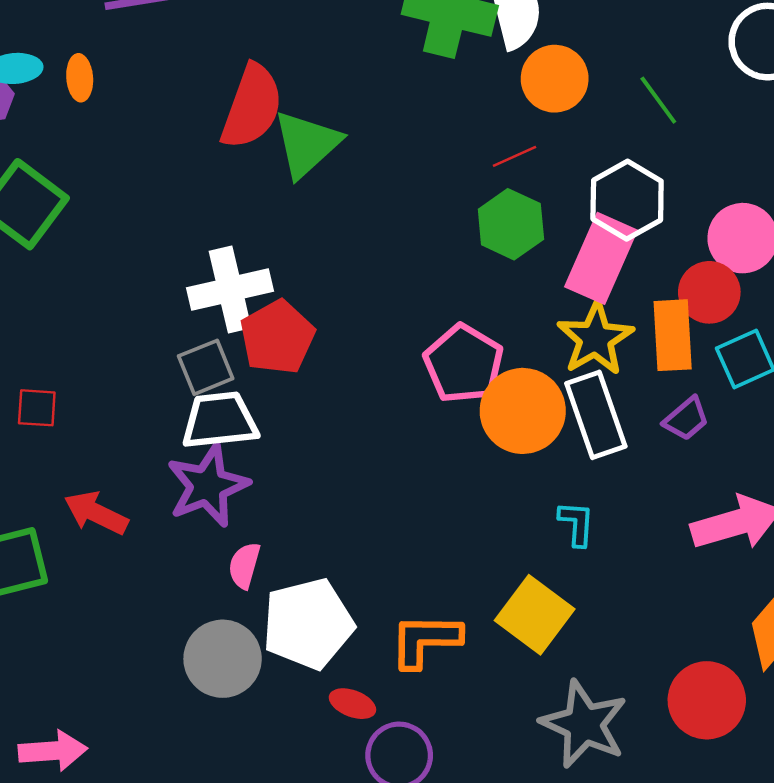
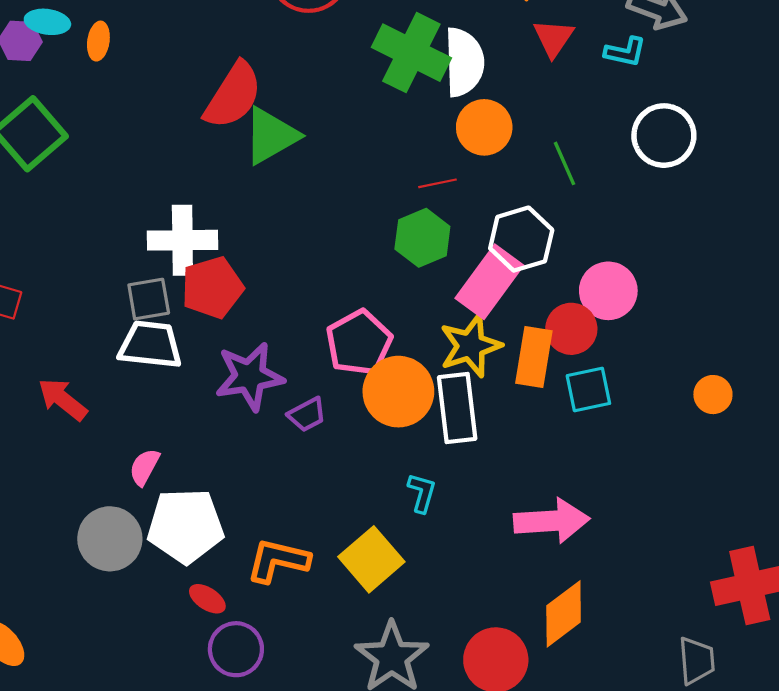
purple trapezoid: (686, 419) -> (307, 415), moved
purple star: (208, 486) -> (249, 376), moved
red arrow: (96, 513) -> (63, 399), moved

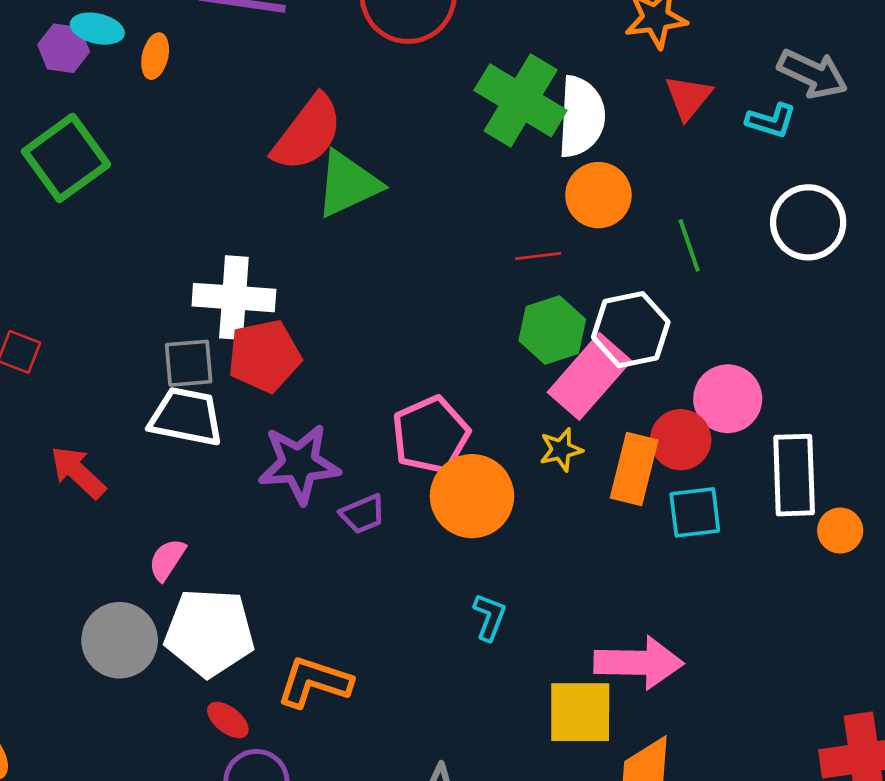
green hexagon: (422, 238) -> (552, 330), moved
yellow star: (470, 346) -> (561, 450), size x0.6
white rectangle: (457, 408) -> (794, 475), moved
yellow square: (371, 559) -> (580, 712), moved, turned 36

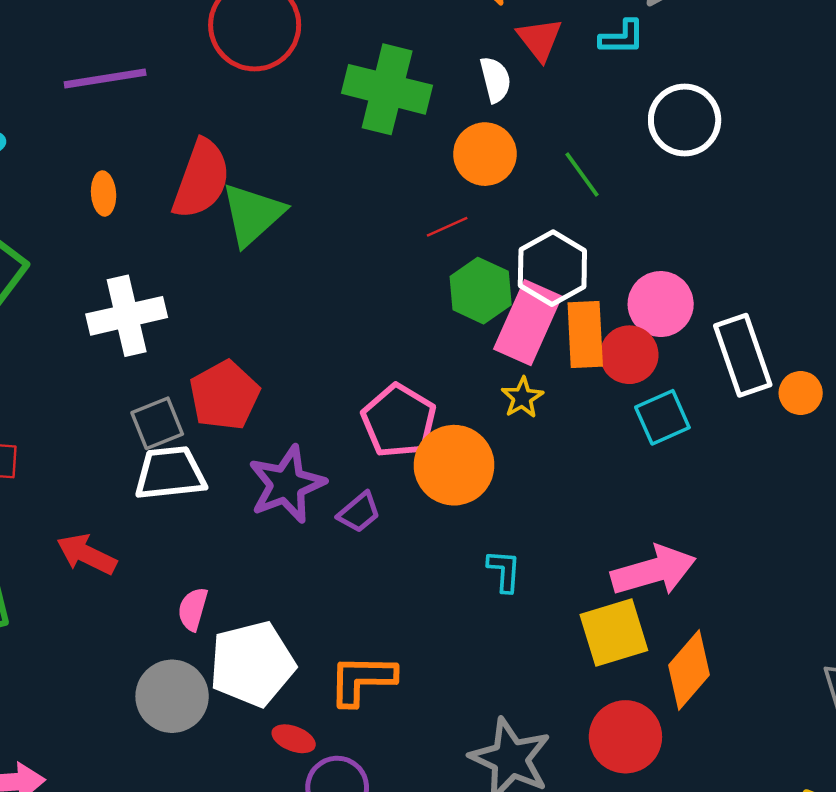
orange ellipse: (155, 56) -> (104, 193), moved
white semicircle: (581, 117) -> (495, 80), moved, size x0.6
white cross: (234, 298) -> (127, 316), moved
orange rectangle: (634, 469) -> (585, 335), moved

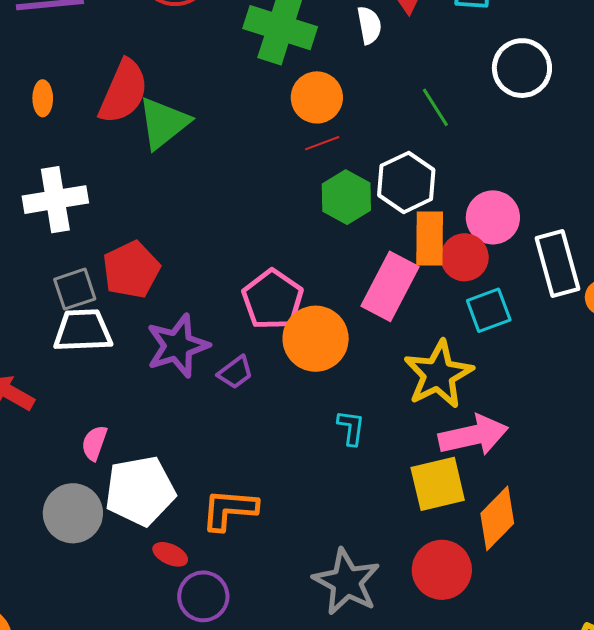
orange circle: (485, 154) -> (317, 97), moved
pink rectangle: (528, 323) -> (390, 286), moved
yellow star: (522, 398) -> (438, 374), moved, size x2.0

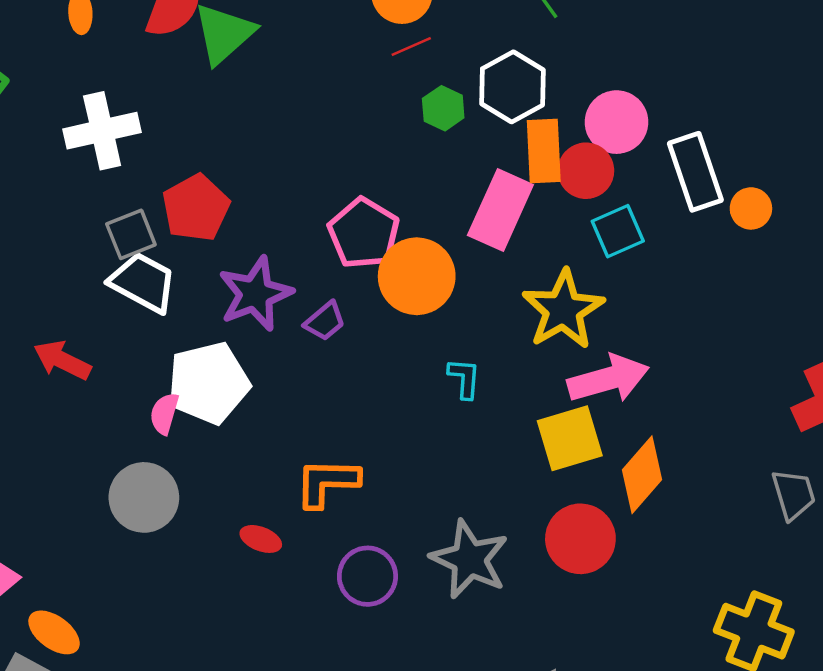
green hexagon: (346, 197) -> (443, 108), size x0.7
white trapezoid: (83, 331) -> (143, 282), turned 34
white pentagon: (140, 491) -> (208, 383), moved
purple circle: (203, 596) -> (367, 576), moved

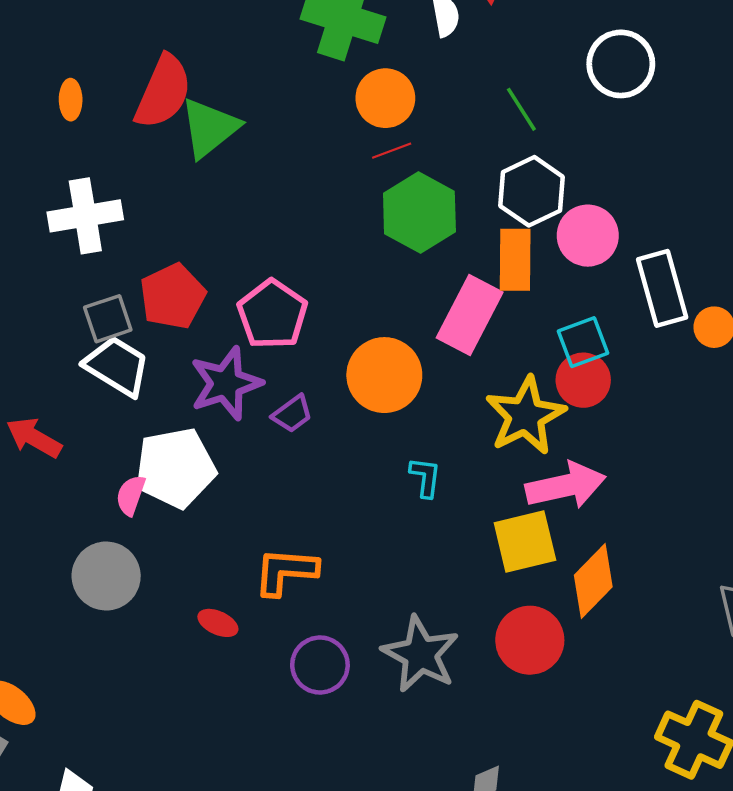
white hexagon: (512, 87) -> (532, 191), moved
green hexagon: (443, 108) -> (419, 213), size x1.8
red circle: (586, 171) -> (583, 380), moved
pink pentagon: (364, 233) -> (272, 314), moved

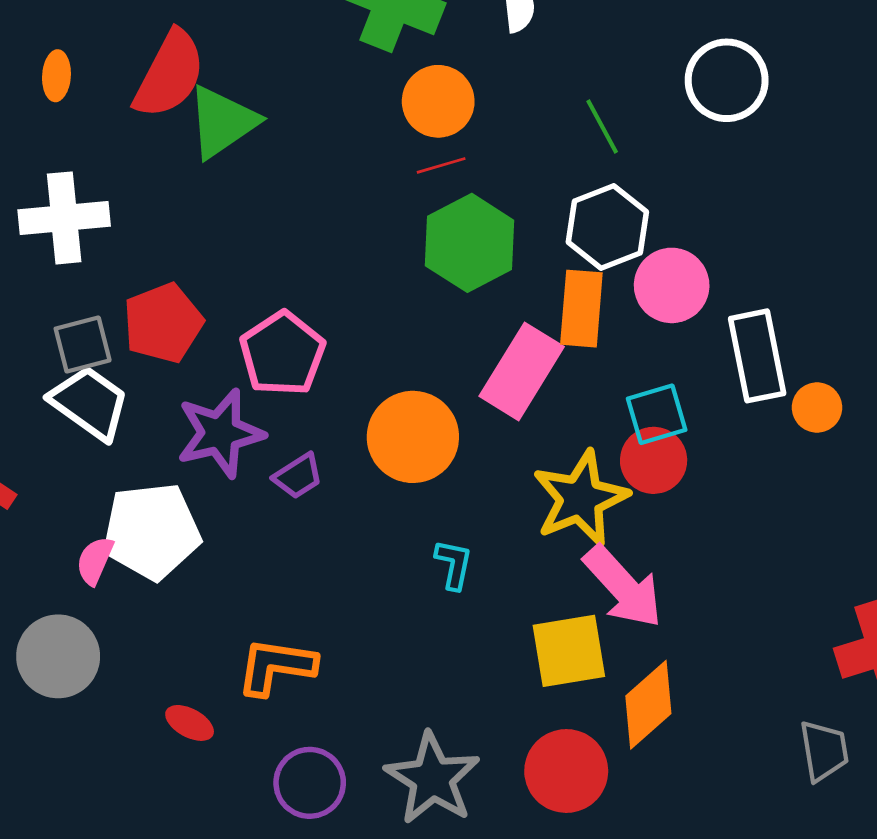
pink arrow: (566, 486) -> (623, 587), turned 56

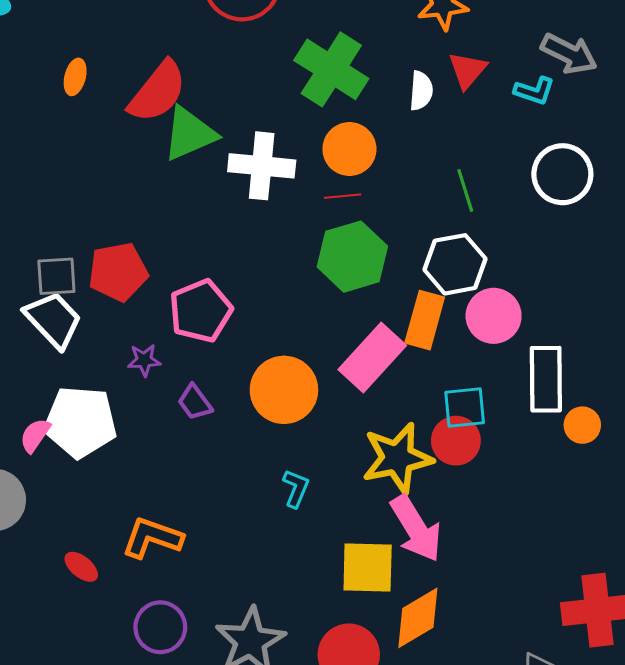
white cross: (64, 218) -> (262, 166), moved
purple star: (220, 433) -> (144, 360), size x0.5
purple trapezoid: (298, 476) -> (195, 402), turned 75

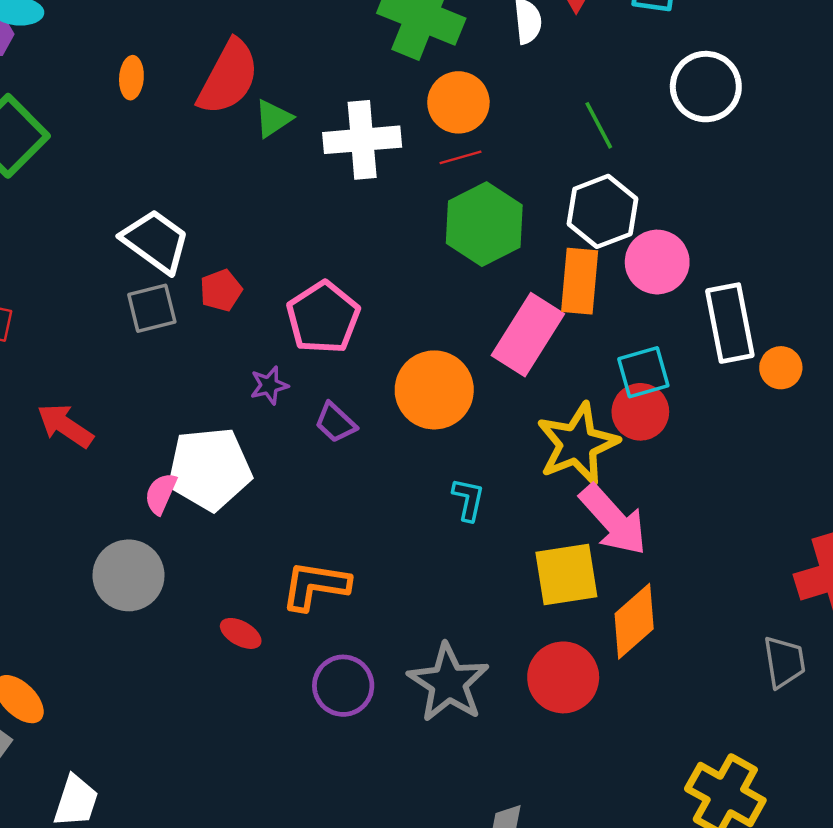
green triangle: (189, 134) -> (273, 118), size x0.6
red pentagon: (118, 272) -> (221, 290), size x0.6
white trapezoid: (53, 320) -> (156, 241), moved

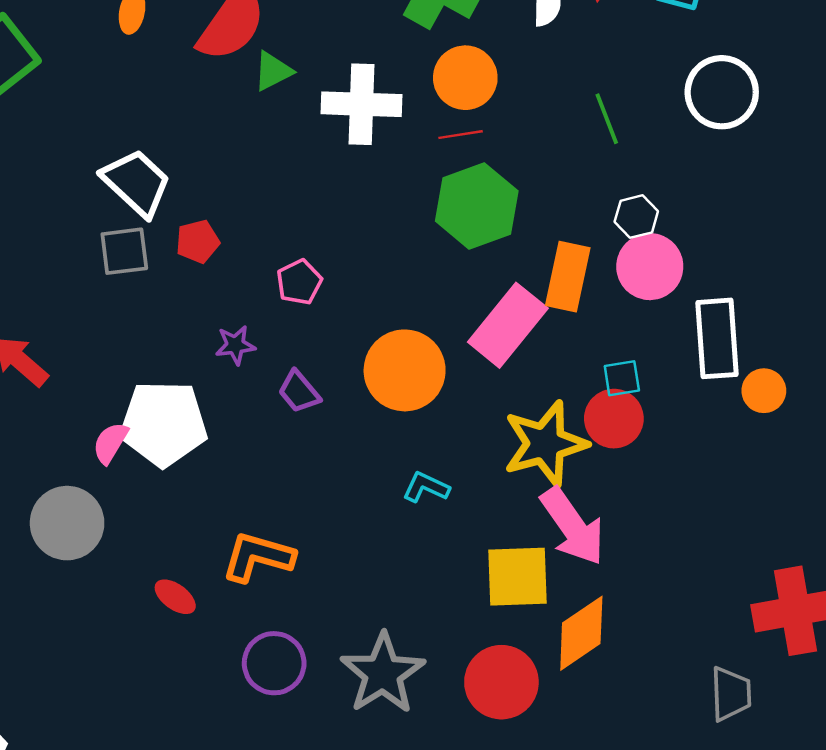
white hexagon: (603, 211) -> (636, 217), moved, size x0.6
pink pentagon: (323, 317) -> (299, 282), size x0.6
cyan square: (643, 372) -> (622, 378), size x0.7
cyan L-shape: (468, 499) -> (426, 487), turned -84

